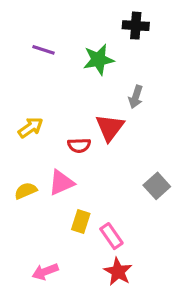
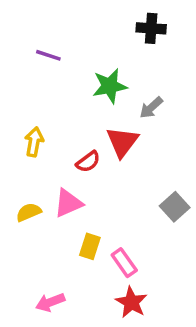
green star: (99, 60) -> (110, 86), moved
gray arrow: (136, 97) -> (151, 108), turned 30
yellow arrow: (31, 128) -> (34, 142), turned -45
red semicircle: (79, 145) -> (88, 162), turned -35

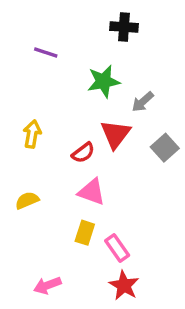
black cross: (151, 28) -> (124, 27), moved
pink triangle: (68, 203) -> (92, 192), moved, turned 44
gray square: (175, 207) -> (165, 148), moved

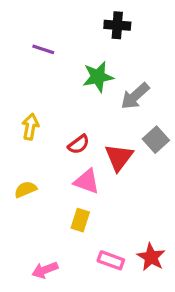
gray arrow: (143, 102) -> (135, 96), size x1.4
red triangle: (115, 134) -> (119, 157), moved
pink rectangle: (117, 248) -> (111, 260), moved, turned -35
red star: (124, 285) -> (151, 257), moved

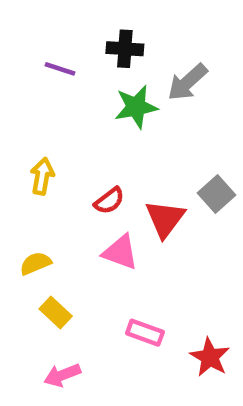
black cross: (117, 25) -> (125, 49), moved
gray arrow: (135, 96) -> (187, 82), moved
yellow rectangle: (80, 220) -> (56, 312), moved, turned -65
pink rectangle: (111, 260) -> (145, 333), moved

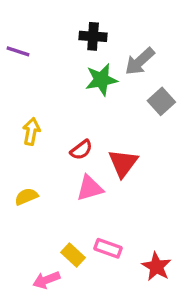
purple line: (60, 69) -> (18, 51), moved
gray square: (216, 194) -> (161, 101), moved
pink triangle: (120, 252) -> (90, 188), turned -36
yellow rectangle: (56, 312) -> (73, 255), moved

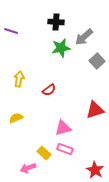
red triangle: (123, 163) -> (95, 110), moved, turned 36
pink triangle: (90, 188) -> (63, 128), moved
red star: (156, 267) -> (95, 170), moved

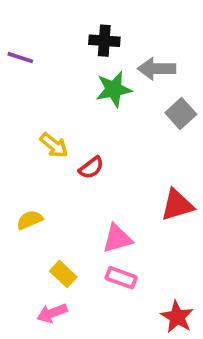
gray arrow: (84, 37) -> (157, 69), turned 42
yellow arrow: (19, 79) -> (54, 145), moved, turned 119
yellow rectangle: (44, 153) -> (63, 274), moved

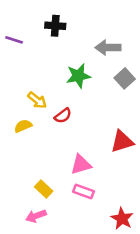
black cross: (104, 41) -> (55, 26), moved
green star: (114, 89) -> (78, 76), moved
yellow semicircle: (30, 220) -> (23, 126), moved

